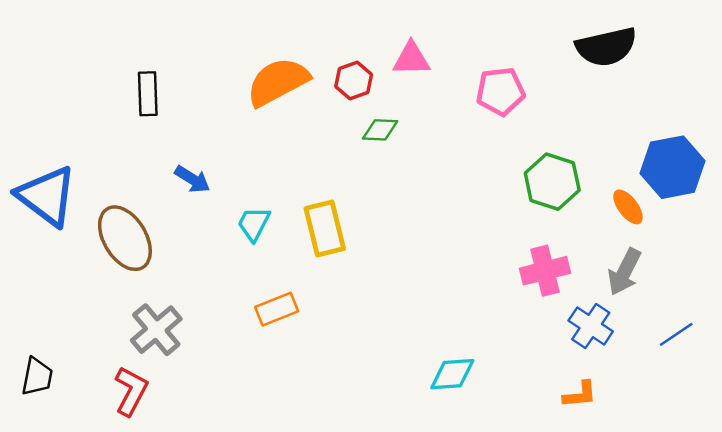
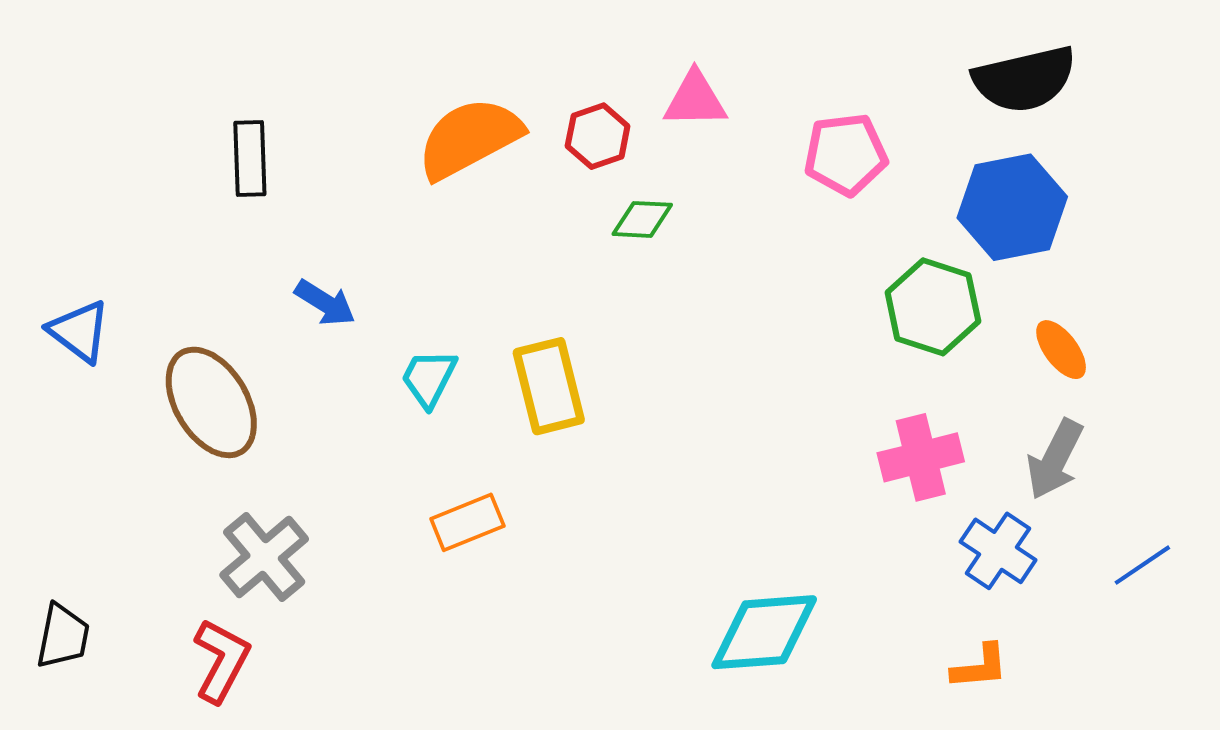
blue hexagon: (673, 167) -> (1012, 207), moved
blue triangle: (47, 196) -> (79, 331), size x0.6
cyan diamond: (452, 374) -> (764, 632), size x1.4

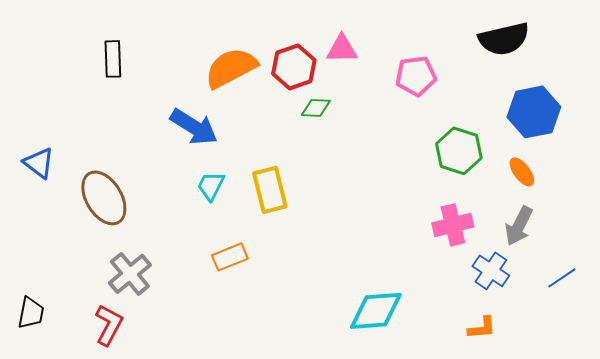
red hexagon: (598, 136) -> (294, 67), size x1.4
black rectangle: (250, 158) -> (113, 59), moved
blue hexagon: (1012, 207) -> (534, 112), moved
blue arrow: (325, 303) -> (194, 127), moved, size x1.6

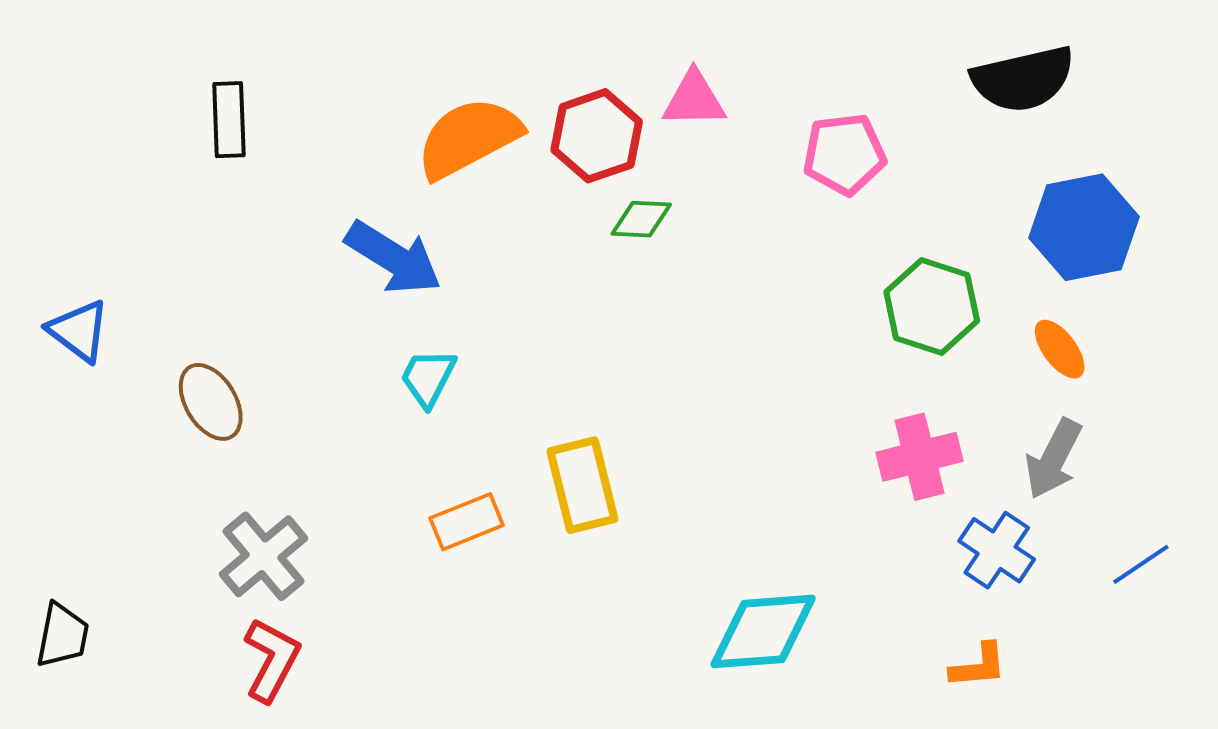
yellow rectangle: (270, 190) -> (582, 485), moved
brown ellipse: (104, 198) -> (211, 402), size x0.7
red L-shape: (109, 325) -> (272, 660), moved

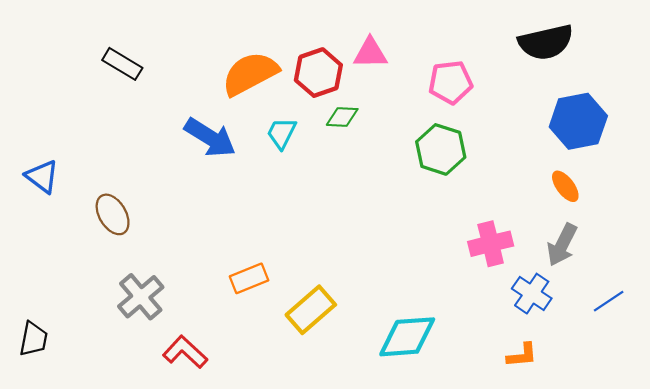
black rectangle: (229, 120) -> (122, 64), turned -57
green hexagon: (932, 306) -> (441, 149), moved
cyan trapezoid: (428, 378) -> (282, 133), moved
yellow rectangle: (582, 485) -> (311, 310), moved, turned 63
red L-shape: (272, 660) -> (185, 352), moved, turned -75

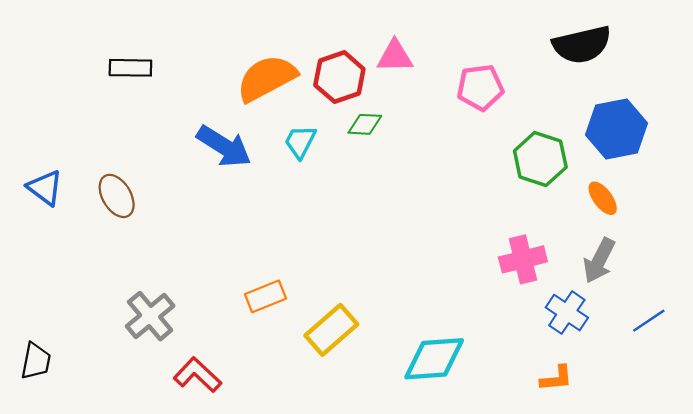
black rectangle: (122, 64) -> (130, 68), turned -30
green hexagon: (441, 149) -> (540, 159), moved
brown ellipse: (113, 214) -> (117, 196), moved

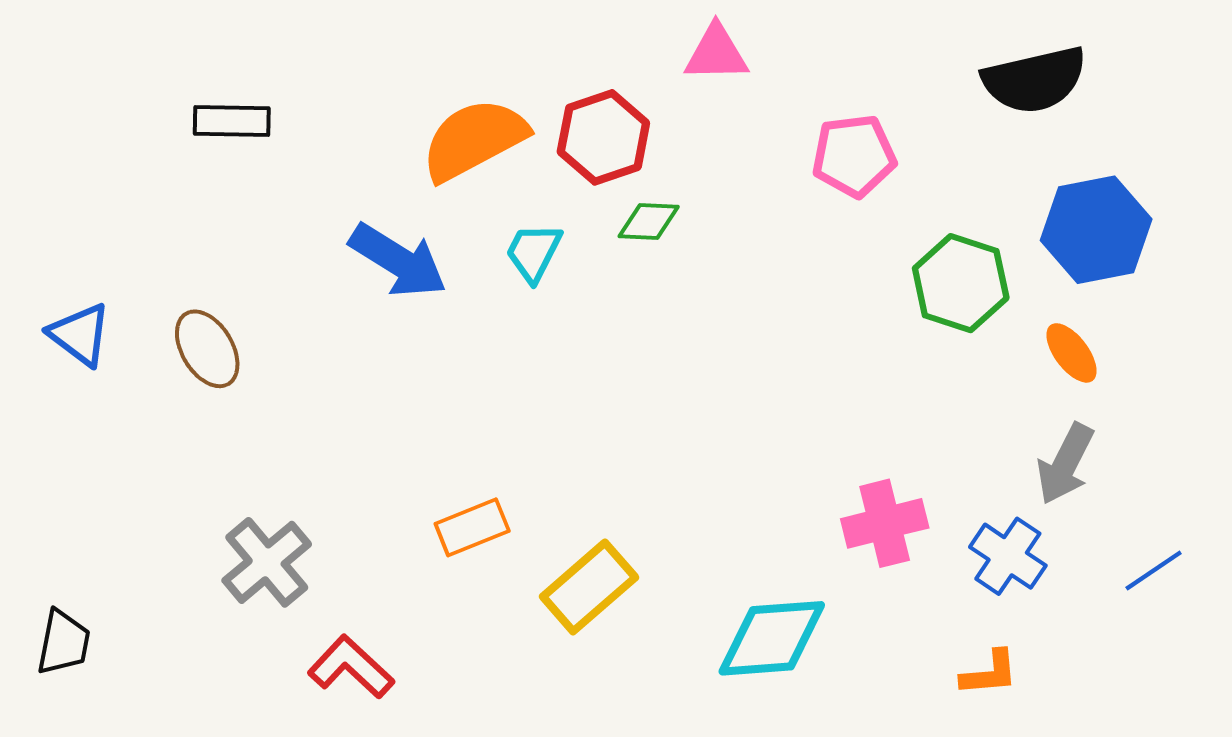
pink triangle: (395, 56) -> (716, 53), moved
pink cross: (523, 259) -> (885, 523), moved

